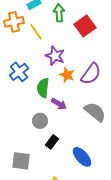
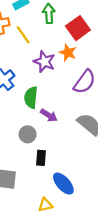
orange star: (67, 75) -> (68, 53), moved
black rectangle: (52, 142) -> (41, 158), turned -32
blue ellipse: (82, 157) -> (63, 184), moved

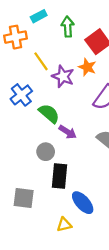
yellow line: (23, 35) -> (41, 61), moved
green semicircle: (31, 97) -> (49, 113), turned 125
black rectangle: (41, 158) -> (60, 176), size x1.5

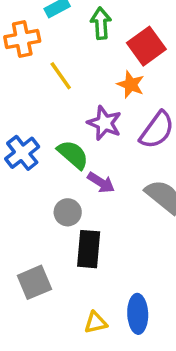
purple star: (63, 76) -> (104, 123), moved
blue cross: (21, 95) -> (22, 153), moved
gray square: (24, 198) -> (34, 282), turned -30
blue ellipse: (83, 203) -> (138, 314), moved, turned 40

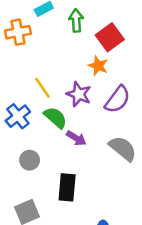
yellow line: (61, 76) -> (43, 88), moved
gray circle: (68, 212) -> (30, 160), moved

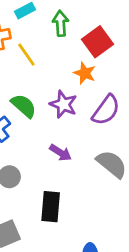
yellow line: (43, 88) -> (26, 55), moved
green semicircle: (55, 117) -> (24, 106), moved

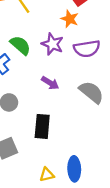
purple semicircle: (106, 110) -> (87, 49), turned 45

